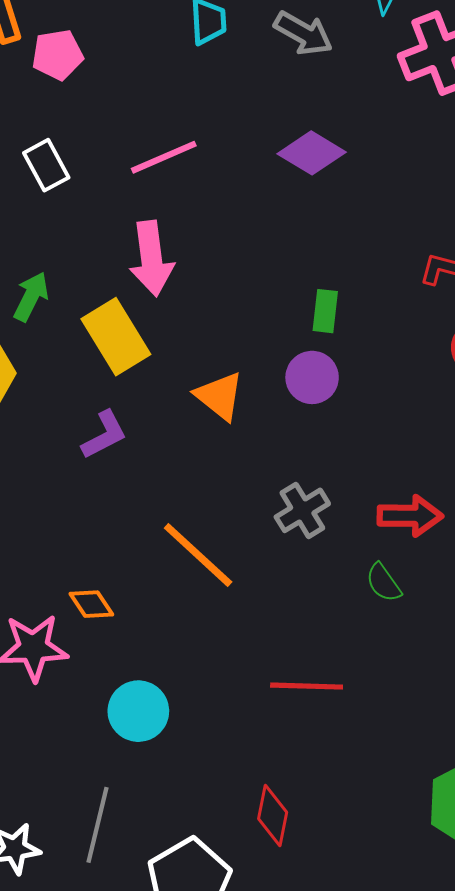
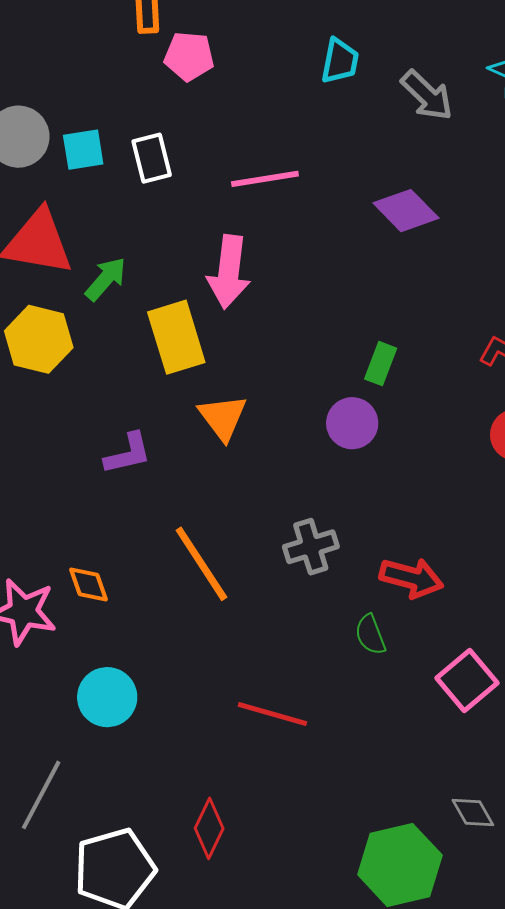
orange triangle: (219, 396) -> (223, 417), moved
purple L-shape: (104, 435) -> (128, 454), moved

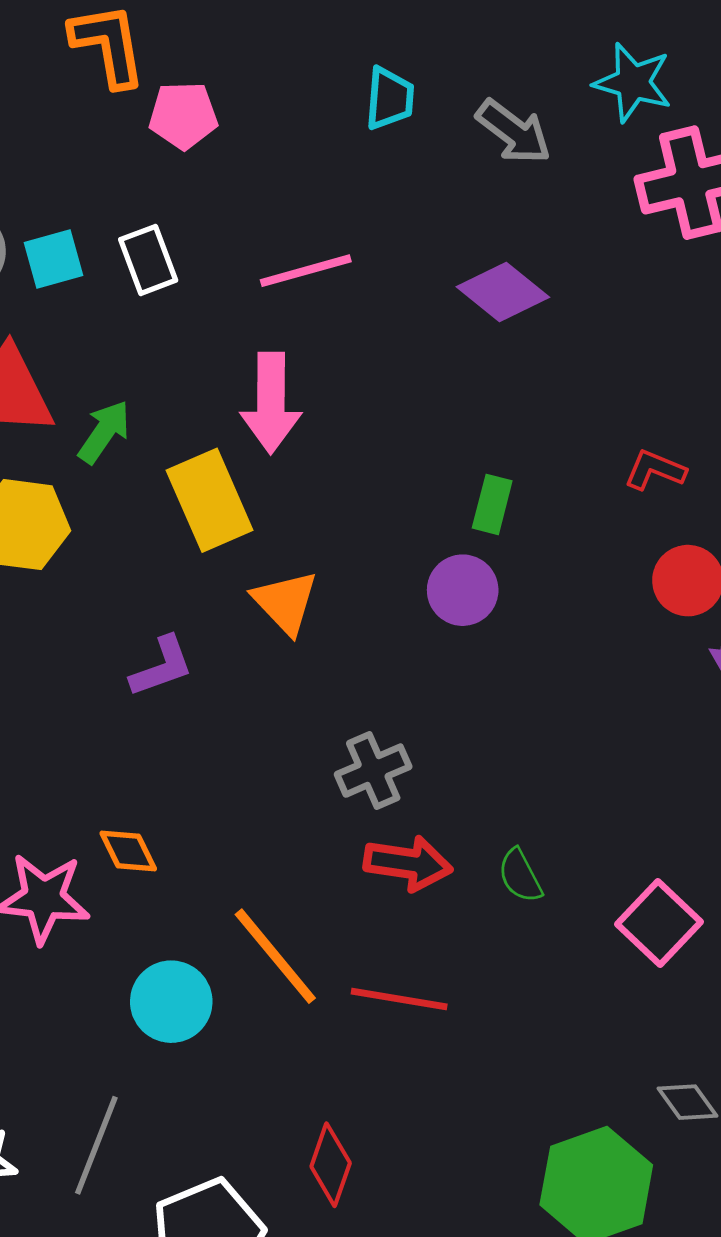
gray cross: (311, 547) -> (373, 771), moved
orange line: (201, 564) -> (275, 956), moved
red arrow: (411, 578) -> (408, 863), moved

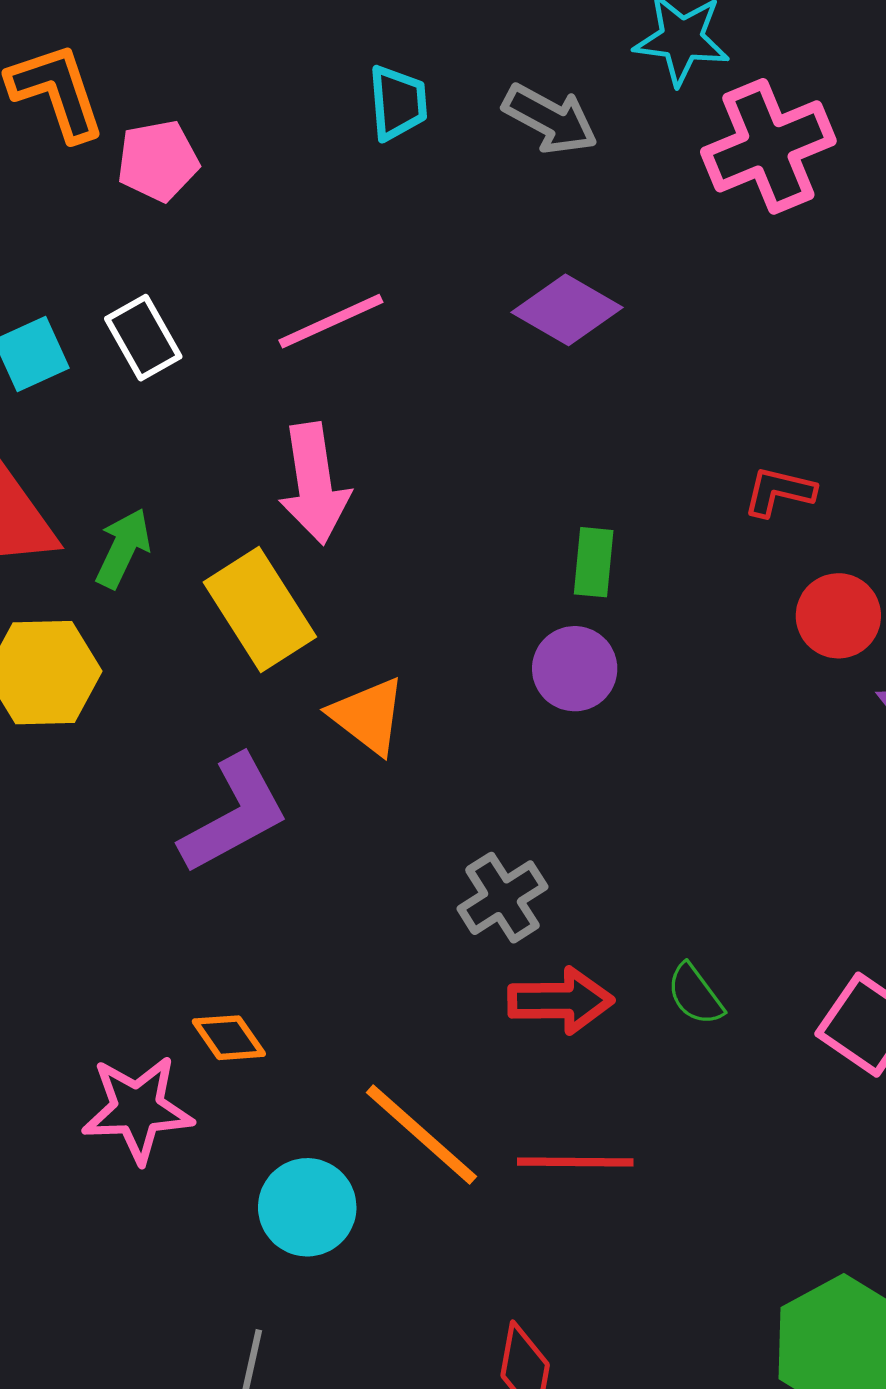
purple L-shape: (162, 667) -> (234, 814), size x1.5

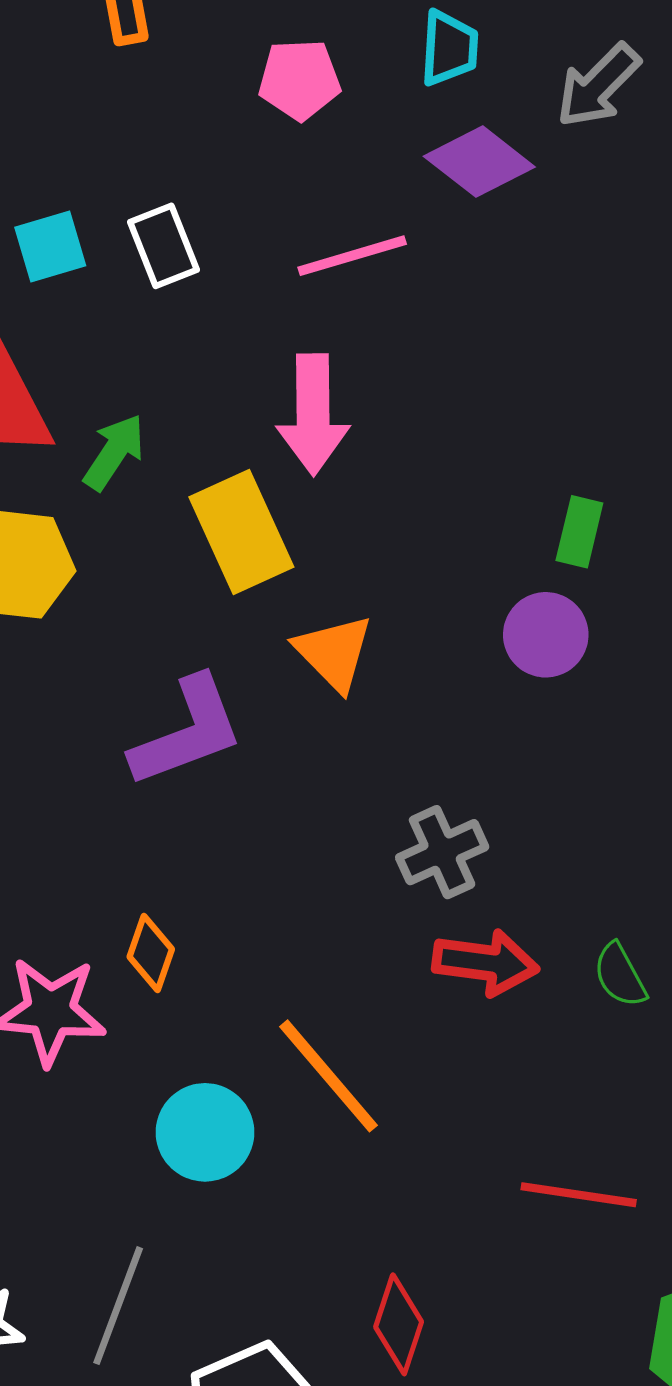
gray arrow: (550, 119) -> (598, 85), turned 98
pink pentagon: (158, 161) -> (300, 80), moved
purple diamond: (567, 310) -> (479, 162), moved
orange diamond: (229, 1038) -> (151, 953), turned 46
red line: (575, 1162) -> (579, 1195), moved

